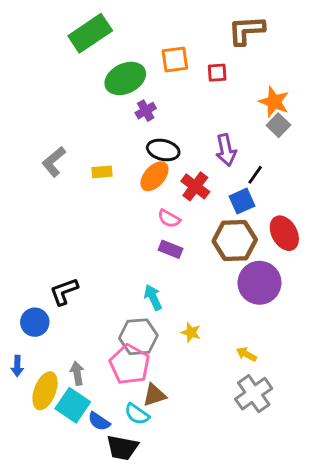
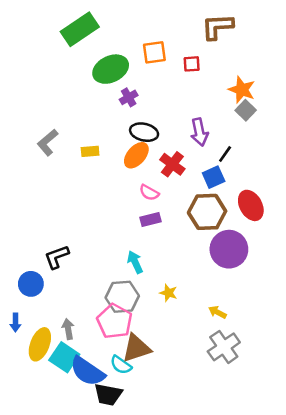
purple rectangle: (170, 249) -> (150, 220), turned -36
brown triangle: (154, 395) -> (136, 348), size x1.4
blue semicircle: (99, 421) -> (87, 371), size x1.8

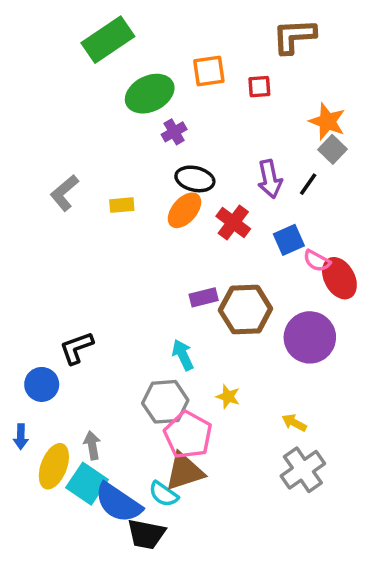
black line: (225, 154) -> (308, 184), moved
pink semicircle: (149, 193) -> (317, 261), moved
brown hexagon: (207, 212) -> (245, 310), moved
pink pentagon: (114, 321) -> (188, 435), moved

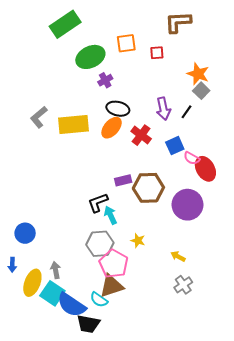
yellow rectangle: (122, 205) -> (74, 124), size x2.0
black L-shape: (77, 348) -> (98, 203), moved
gray cross: (303, 470) -> (183, 285), size x0.7

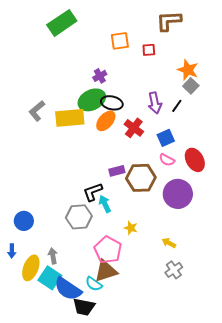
green ellipse: (90, 57) -> (92, 100), moved
pink semicircle: (192, 158) -> (167, 160), moved
gray hexagon: (100, 244) -> (79, 217), moved

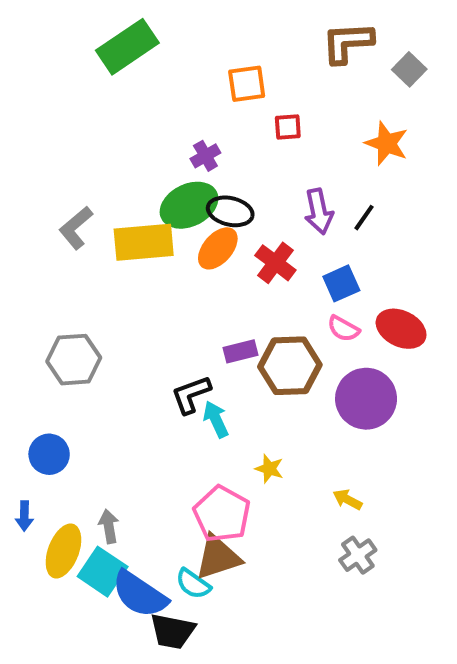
red square: (149, 50) -> (288, 127), moved
gray square: (191, 86) -> (409, 69), moved
red ellipse: (195, 160) -> (401, 329), turned -35
gray hexagon: (79, 217) -> (74, 360), moved

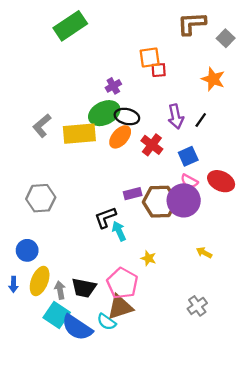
orange square: (247, 84) -> (150, 58), moved
purple circle: (366, 399) -> (184, 200), moved
yellow arrow: (348, 500) -> (204, 253), moved
yellow ellipse: (63, 551) -> (40, 281), moved
black trapezoid: (173, 631) -> (84, 288), moved

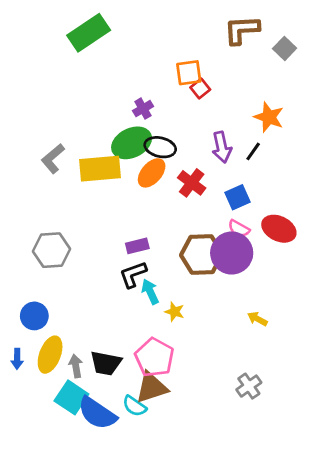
red square: (159, 70) -> (200, 89), turned -35
orange star: (213, 79) -> (269, 117), moved
purple rectangle: (133, 194) -> (137, 246), moved
yellow star: (148, 258) -> (174, 312), moved

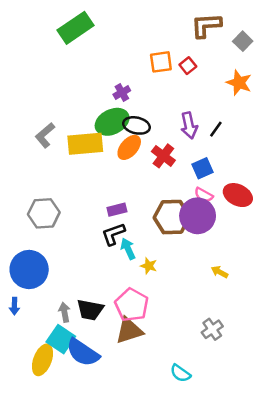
red square: (200, 89) -> (188, 66), moved
orange star: (269, 117) -> (239, 83), moved
blue circle: (34, 316) -> (29, 270), size x1.6
yellow ellipse: (50, 355) -> (42, 360), moved
cyan semicircle: (134, 406) -> (180, 373), moved

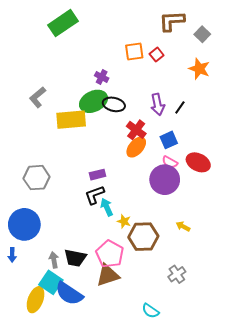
purple cross: (122, 92) -> (102, 77), turned -32
gray L-shape: (45, 135) -> (38, 97), moved
orange ellipse: (129, 147) -> (136, 147), moved
brown hexagon: (172, 217) -> (143, 237), moved

